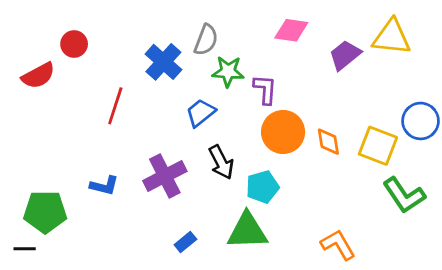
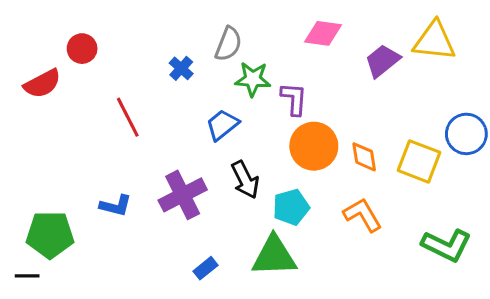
blue cross: (163, 62) -> (181, 68), size x0.6
red line: (115, 106) -> (128, 117), turned -45
green L-shape: (404, 195) -> (446, 245), moved, turned -30
orange L-shape: (338, 245) -> (363, 215), moved

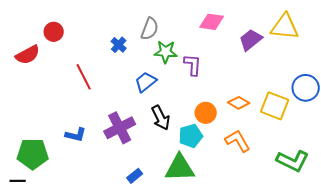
orange circle: (314, 146) -> (206, 113), moved, size x0.7
orange diamond: (364, 157) -> (239, 103), turned -50

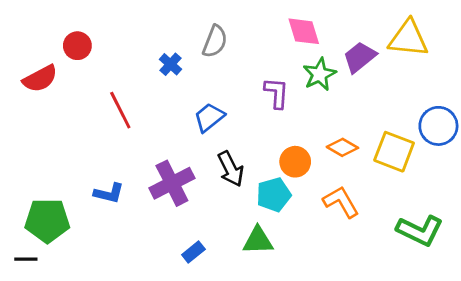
pink diamond: (212, 22) -> (304, 31), turned 65
green star: (166, 52) -> (320, 74), moved, turned -30
green triangle: (180, 168) -> (258, 241), size x0.7

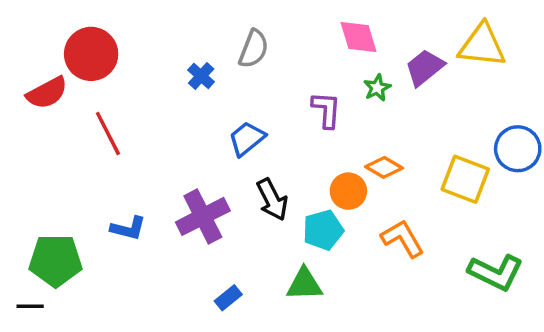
red circle: (77, 46) -> (91, 54), size x1.6
green star: (320, 74) -> (377, 88), size x0.7
red line: (120, 110) -> (108, 134), moved
orange diamond: (342, 147) -> (384, 167), moved

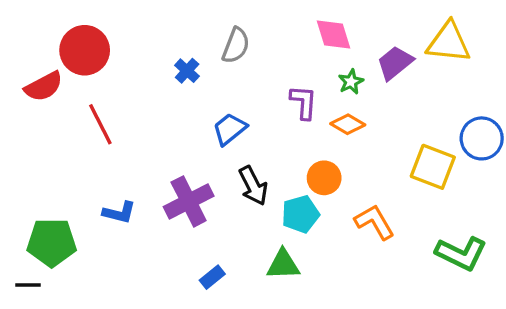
orange diamond: (384, 167) -> (348, 124), moved

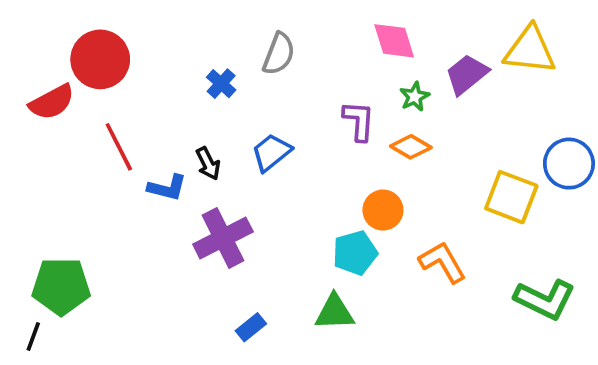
black arrow: (253, 186) -> (208, 164), moved, size x0.7
blue L-shape: (119, 212) -> (167, 188), moved
black line: (28, 285) -> (33, 337), turned -70

